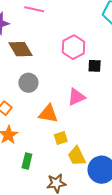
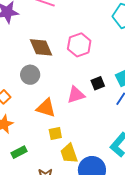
brown diamond: (21, 49) -> (41, 47), moved
black square: (95, 66) -> (98, 83), moved, turned -32
green rectangle: (27, 161) -> (19, 152), turned 42

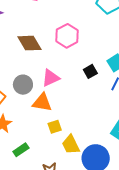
gray circle: (30, 75) -> (23, 85), moved
pink triangle: (76, 95) -> (51, 78), moved

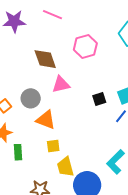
pink hexagon: (67, 36) -> (85, 47), moved
pink triangle: (51, 78) -> (61, 84), moved
green rectangle: (21, 150) -> (18, 152), moved, turned -70

